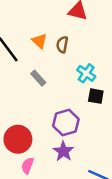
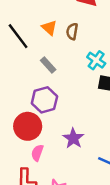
purple hexagon: (66, 122) -> (44, 100), moved

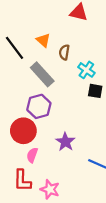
brown semicircle: (72, 31) -> (64, 52), moved
gray rectangle: (48, 65) -> (42, 74), size x1.6

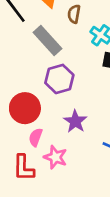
purple hexagon: (39, 106) -> (59, 79), moved
pink star: (50, 189) -> (55, 157), moved

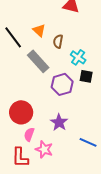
purple hexagon: (59, 79) -> (62, 84), moved

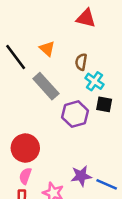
brown semicircle: (58, 41) -> (81, 62), moved
purple star: (59, 122) -> (81, 176), moved, turned 30
pink semicircle: (29, 134) -> (25, 176), moved

